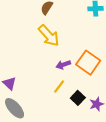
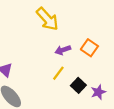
orange square: (88, 63) -> (89, 48), size x0.7

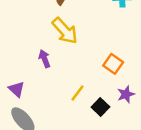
purple arrow: (63, 50) -> (44, 59), moved, turned 88
purple star: (98, 92) -> (126, 94), moved

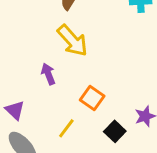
orange square: (113, 64) -> (92, 98), moved
yellow line: (78, 93) -> (66, 128), moved

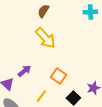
purple arrow: (48, 74) -> (24, 71), moved, turned 72

